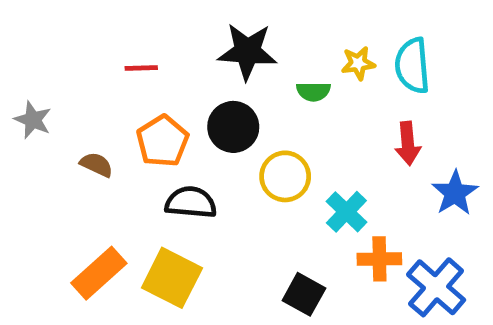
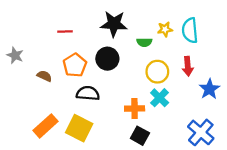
yellow circle: (285, 176) -> (157, 72), moved
orange cross: (379, 259) -> (135, 109), moved

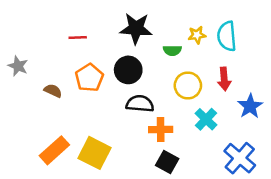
black semicircle: (88, 93) -> (140, 104), moved
cyan cross: (160, 98) -> (206, 119), moved

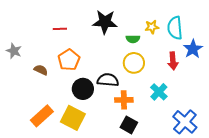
black circle: (128, 70) -> (83, 89), moved
yellow circle: (188, 85) -> (134, 63), moved
blue star: (250, 106) -> (193, 49), moved

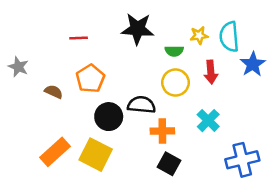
red arrow: (173, 61) -> (211, 72), moved
blue cross: (185, 122) -> (242, 160), turned 35

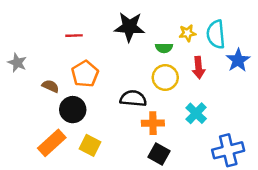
black circle: (109, 117) -> (73, 110), moved
yellow square: (96, 155) -> (90, 145), size x0.7

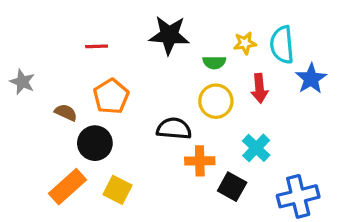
black square: (159, 154) -> (232, 187), moved

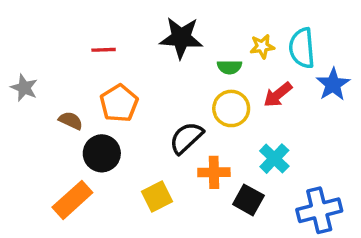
red arrow: (259, 88) -> (278, 95), turned 56
black semicircle: (174, 129) -> (186, 138), turned -48
yellow square: (118, 190) -> (157, 196), moved, turned 36

